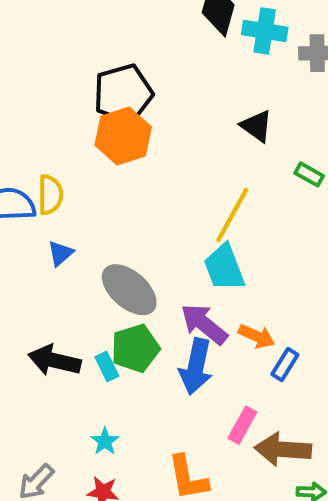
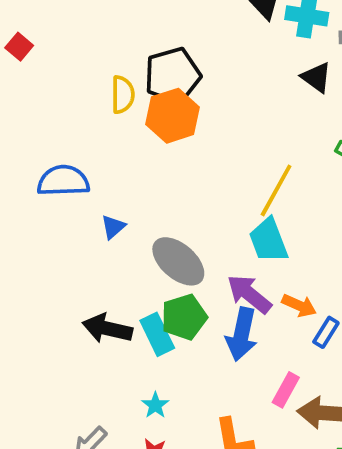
black triangle: (257, 126) -> (316, 77), moved
yellow semicircle: (50, 195) -> (123, 95), moved
cyan rectangle: (107, 367) -> (157, 334), size x1.5

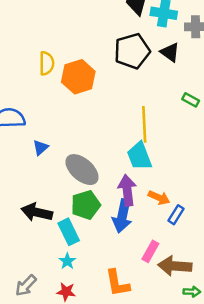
black pentagon: (173, 75) -> (132, 51), moved
yellow line: (276, 190) -> (144, 124), turned -32
purple arrow: (249, 294) -> (127, 190), turned 44
cyan rectangle: (157, 334) -> (69, 232), moved

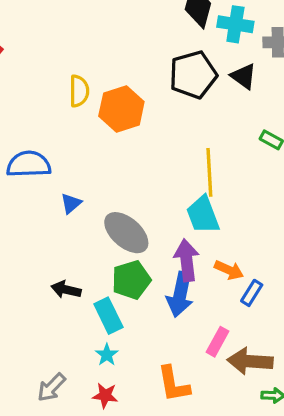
black arrow: (37, 212) -> (66, 290), size x0.7

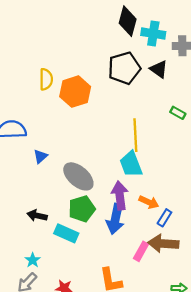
cyan rectangle: (108, 316) -> (66, 233), turned -40
cyan star: (107, 355) -> (33, 260), moved
brown arrow: (250, 361) -> (163, 243), moved

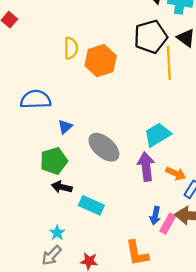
yellow line: (135, 135) -> (169, 63), moved
cyan trapezoid: (131, 164) -> (157, 135), turned 80
green pentagon: (82, 209) -> (54, 161), moved
blue arrow: (115, 219) -> (155, 216), moved, size x0.6

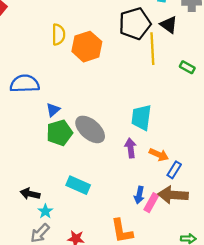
cyan trapezoid: (157, 135) -> (141, 117), turned -52
green pentagon: (54, 161) -> (60, 133), moved
purple arrow: (146, 167) -> (130, 148), size x0.7
black arrow: (62, 187) -> (30, 194), moved

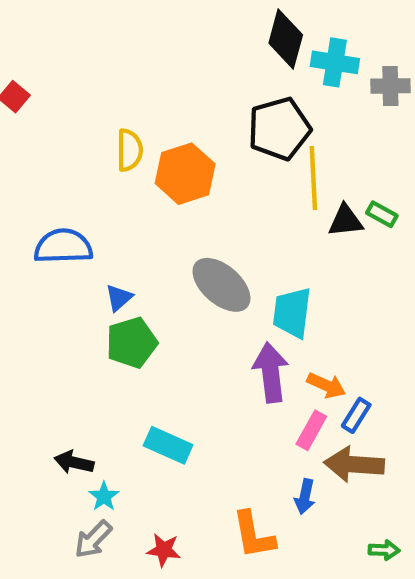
black triangle: (169, 25) -> (346, 221), moved, turned -42
gray ellipse: (90, 129) -> (221, 285), moved
purple arrow: (130, 148) -> (271, 373), size x1.5
blue arrow: (139, 195) -> (305, 497), moved
pink rectangle: (151, 203) -> (311, 430), moved

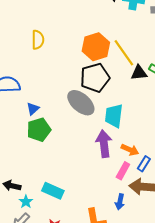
black pentagon: (279, 129) -> (95, 78), moved
orange hexagon: (185, 174) -> (96, 47), moved
yellow line: (313, 178) -> (124, 53), turned -32
cyan rectangle: (168, 445) -> (53, 191), moved

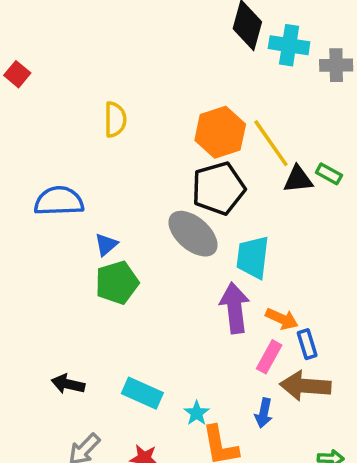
blue rectangle: (144, 164) -> (307, 344), turned -49
cyan star: (26, 202) -> (197, 413), moved

